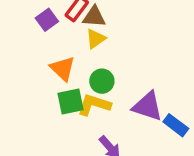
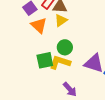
orange triangle: (63, 69) -> (39, 25), moved

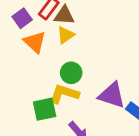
green square: (45, 60) -> (45, 109), moved

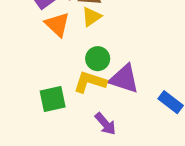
purple triangle: (112, 95) -> (124, 79), moved
green square: (45, 109) -> (53, 99), moved

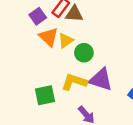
yellow triangle: (91, 17) -> (66, 41), moved
green circle: (98, 59) -> (84, 53), moved

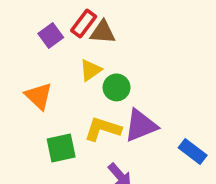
orange triangle: (49, 37) -> (39, 96), moved
purple triangle: (101, 79) -> (141, 126), turned -40

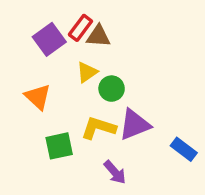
purple square: (51, 36) -> (49, 39), size x1.4

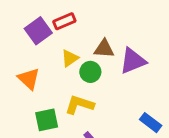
red rectangle: (80, 28) -> (64, 21), turned 30
brown triangle: (98, 36) -> (104, 49), moved
purple triangle: (135, 125) -> (133, 61), moved

